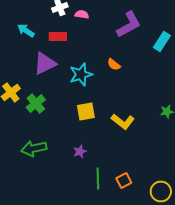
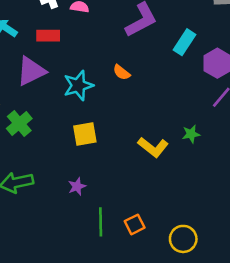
yellow L-shape: (123, 121) -> (153, 147), moved

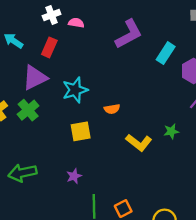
red rectangle: (48, 36) -> (49, 47), turned -66
orange semicircle: (122, 72) -> (112, 109), moved, turned -48
green cross: (19, 124) -> (28, 110), moved

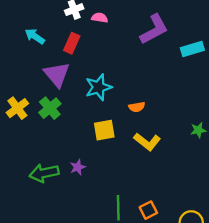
cyan rectangle: (166, 53) -> (192, 49), turned 40
purple triangle: (35, 78) -> (57, 74), turned -44
yellow L-shape: (139, 143) -> (147, 142), moved
purple star: (74, 176) -> (78, 167), moved

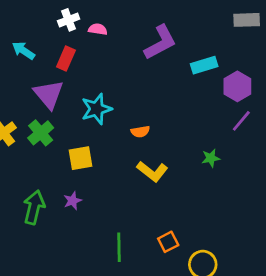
yellow square: (104, 130) -> (81, 158), moved
green arrow: (44, 173) -> (34, 207), turned 116
orange square: (148, 210) -> (168, 242), moved

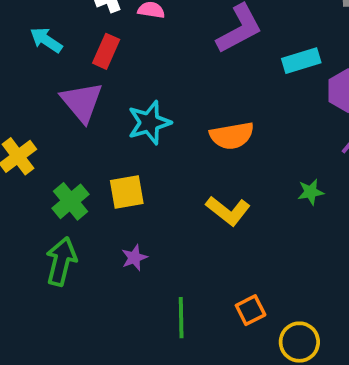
orange semicircle: (140, 132) -> (232, 136), moved, size x1.6
green cross: (41, 133) -> (71, 201), moved
purple star: (73, 201) -> (134, 258), moved

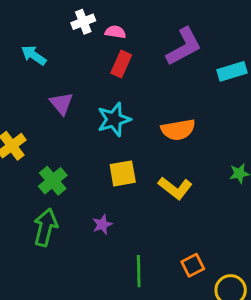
red rectangle: (106, 51) -> (121, 64), moved
purple triangle: (82, 102) -> (61, 103), size x0.7
yellow square: (127, 192) -> (123, 173), moved

